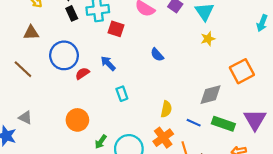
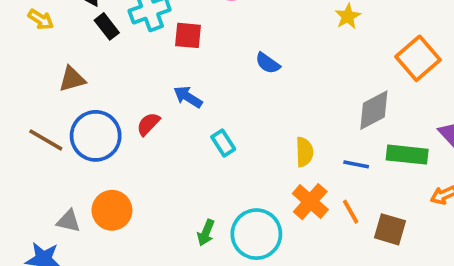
brown triangle: (31, 33) -> (72, 79), moved
blue circle: (64, 55) -> (96, 136), moved
orange circle: (77, 120) -> (112, 210), moved

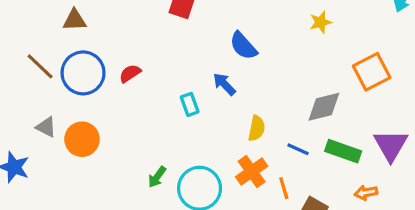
blue semicircle: (268, 63) -> (243, 46), size x1.4
blue arrow: (188, 97) -> (224, 84), moved
gray triangle: (69, 221) -> (46, 127), moved

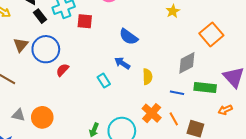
brown triangle: (74, 20) -> (21, 45), turned -35
blue circle: (83, 73) -> (46, 49), moved
yellow semicircle: (257, 128) -> (147, 77), moved

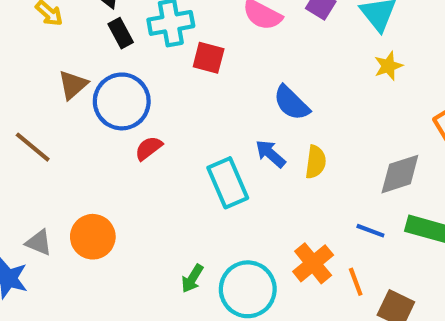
yellow semicircle: (147, 77) -> (316, 162), moved
cyan rectangle: (104, 81) -> (228, 183), size x1.6
gray triangle: (18, 115) -> (39, 243), moved

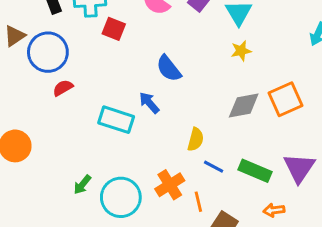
yellow semicircle: (316, 162) -> (196, 139), moved
gray diamond: (400, 174) -> (244, 106), moved
cyan rectangle: (228, 183) -> (116, 120), turned -56

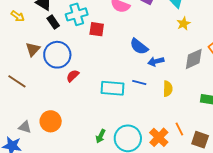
blue arrow: (149, 103) -> (156, 61), moved, turned -49
blue line: (214, 167) -> (139, 82), moved
orange cross: (170, 185) -> (159, 137), moved

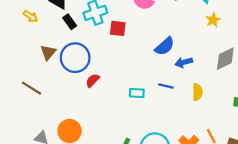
blue semicircle: (139, 46) -> (165, 46), turned -78
cyan rectangle: (113, 88) -> (137, 93), size x0.6

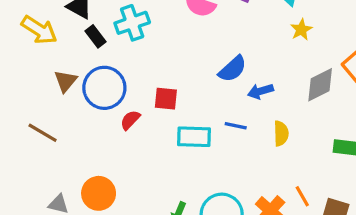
yellow arrow: (31, 16) -> (39, 30), size x1.6
red square: (118, 28) -> (166, 99), moved
cyan rectangle: (137, 93) -> (194, 137), size x1.5

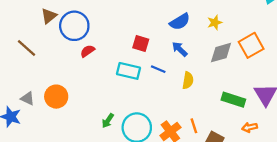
yellow star: (301, 30) -> (215, 23), moved
blue semicircle: (233, 69) -> (180, 22), moved
blue arrow: (260, 91) -> (180, 49), turned 49
red square: (166, 99) -> (141, 44), moved

